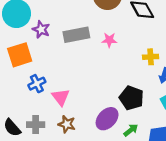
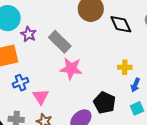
gray rectangle: (76, 35) -> (60, 42), turned 50
pink star: (109, 40) -> (71, 69), moved, size x1.6

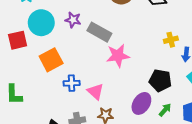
purple star: (28, 34) -> (73, 20), moved
blue cross: (21, 83) -> (72, 83), turned 35

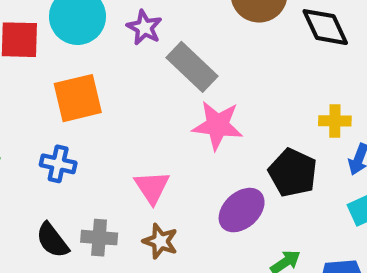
black pentagon: (160, 80) -> (293, 173), moved
blue cross: (72, 83) -> (58, 164), moved
purple ellipse: (141, 103) -> (242, 210), moved

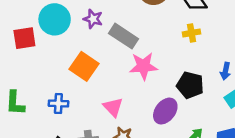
orange square: (78, 98) -> (84, 66), moved, turned -32
yellow cross: (335, 121) -> (192, 33), moved

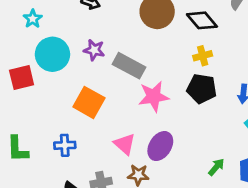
black pentagon: (190, 85) -> (202, 89), moved
purple ellipse: (165, 111) -> (160, 146), moved

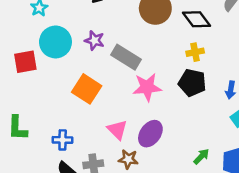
blue cross: (65, 145) -> (63, 140), moved

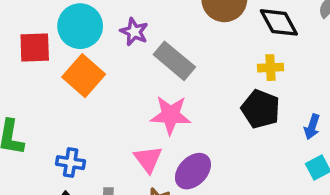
pink star: (147, 87) -> (171, 115), moved
orange square: (87, 89) -> (84, 76), moved

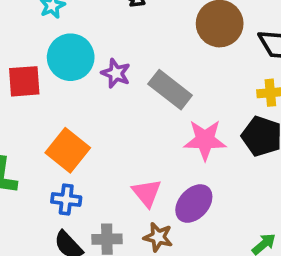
purple star: (134, 32) -> (116, 73), moved
orange square: (84, 76) -> (68, 150), moved
pink star: (171, 115) -> (205, 140), moved

